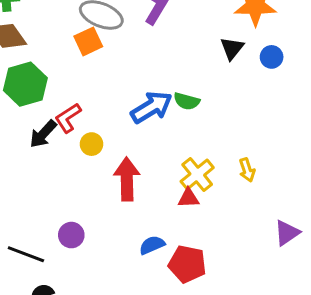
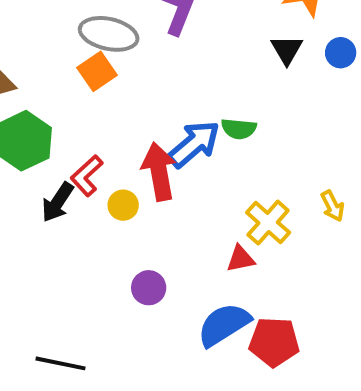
red arrow: (127, 179) -> (159, 172), moved
red triangle: (188, 198) -> (241, 259), moved
purple circle: (71, 235) -> (149, 288), moved
blue semicircle: (152, 245) -> (224, 325), size x1.6

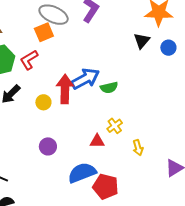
green semicircle: (239, 129) -> (109, 88), moved, turned -30
red L-shape: (87, 176) -> (29, 60), moved
yellow arrow: (332, 206) -> (138, 148), moved
yellow cross: (268, 223) -> (115, 126), size x0.7

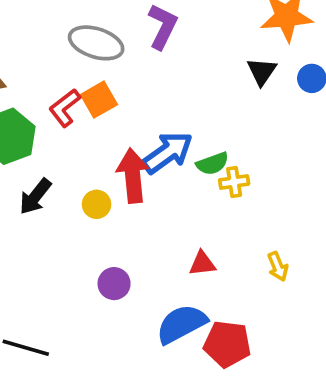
orange square: (44, 32) -> (99, 100), moved
red L-shape: (29, 60) -> (65, 108), moved
yellow cross: (115, 126) -> (234, 182), moved, turned 35

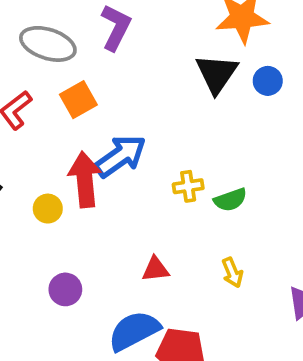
black triangle: (262, 72) -> (217, 74), size x1.4
orange square: (99, 100) -> (78, 100), moved
green semicircle: (212, 164) -> (230, 200), moved

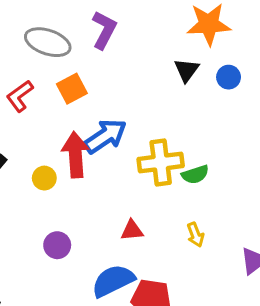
black triangle: (217, 74) -> (187, 70), size x0.7
yellow cross: (188, 186) -> (161, 162), size x1.8

